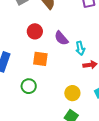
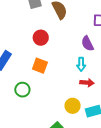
purple semicircle: (61, 38) -> (87, 44), moved
yellow circle: (72, 93) -> (73, 106), moved

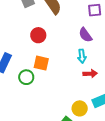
green circle: (22, 90) -> (26, 77), moved
yellow circle: (73, 106) -> (80, 108), moved

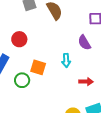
red circle: (38, 35) -> (19, 39), moved
cyan arrow: (82, 56) -> (66, 60), moved

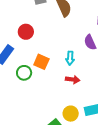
red arrow: (86, 82) -> (73, 80), moved

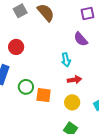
orange square: (41, 62) -> (44, 95), moved
yellow circle: (71, 114) -> (72, 102), moved

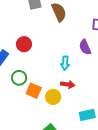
red circle: (16, 47) -> (24, 44), moved
yellow circle: (72, 102) -> (53, 97), moved

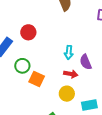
purple semicircle: (85, 47) -> (86, 62), moved
yellow circle: (53, 97) -> (67, 94), moved

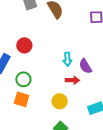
orange square: (37, 79) -> (22, 99), moved
yellow circle: (67, 94) -> (60, 101), moved

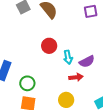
red circle: (24, 45) -> (49, 46), moved
purple semicircle: (85, 66) -> (87, 62), turned -77

